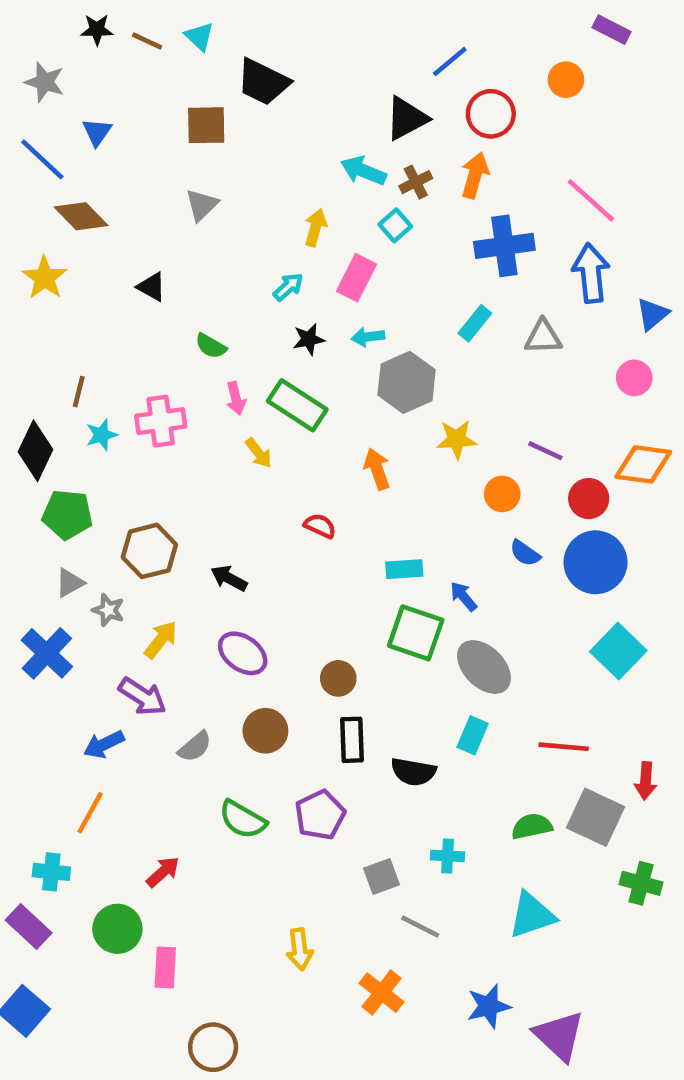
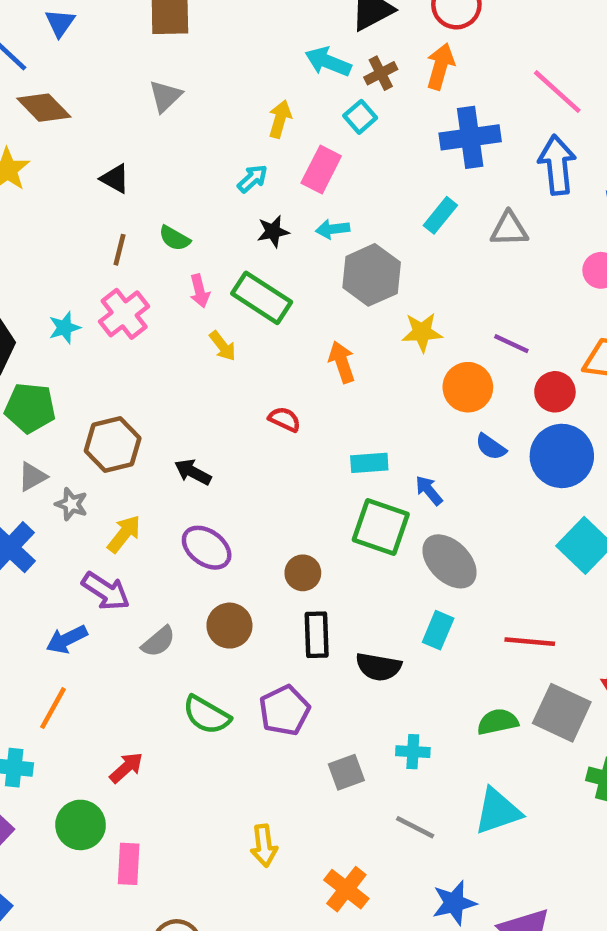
brown line: (79, 392) -> (119, 250), moved
pink cross: (161, 421) -> (124, 314), turned -30
orange circle: (502, 494) -> (468, 387), size x1.4
gray line: (420, 927) -> (415, 827), moved

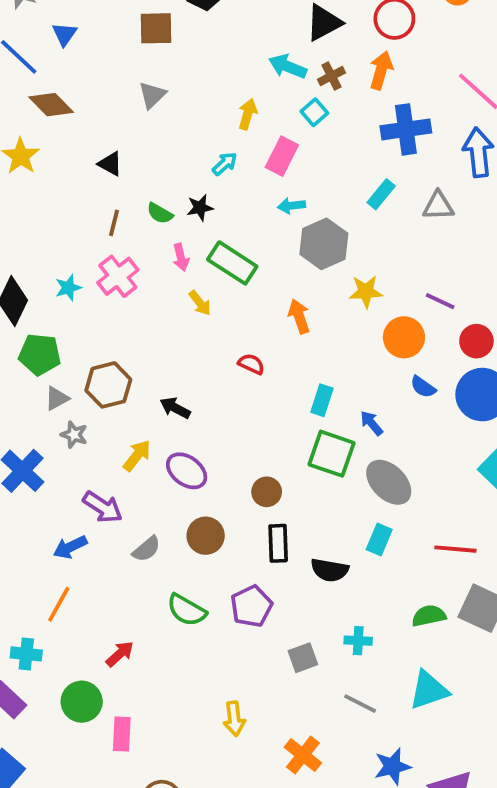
black star: (273, 231) -> (200, 208), moved
cyan rectangle: (369, 463) -> (322, 400), turned -68
gray triangle: (32, 477) -> (57, 398), moved
yellow arrow: (124, 534) -> (137, 456), moved

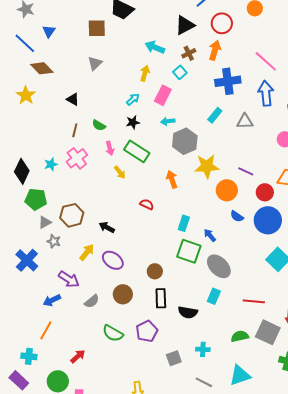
cyan arrow: (288, 66) -> (155, 47), moved
black star: (200, 208) -> (133, 122), moved
yellow star: (366, 292) -> (207, 166), size x1.4

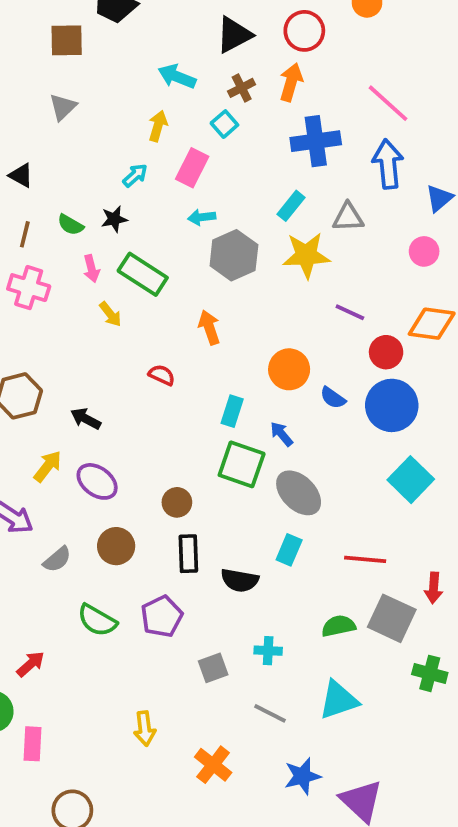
black star: (133, 122) -> (114, 219), moved
pink cross: (77, 158) -> (29, 288), turned -35
yellow star: (207, 166) -> (306, 255), moved
orange circle: (227, 190) -> (289, 369), moved

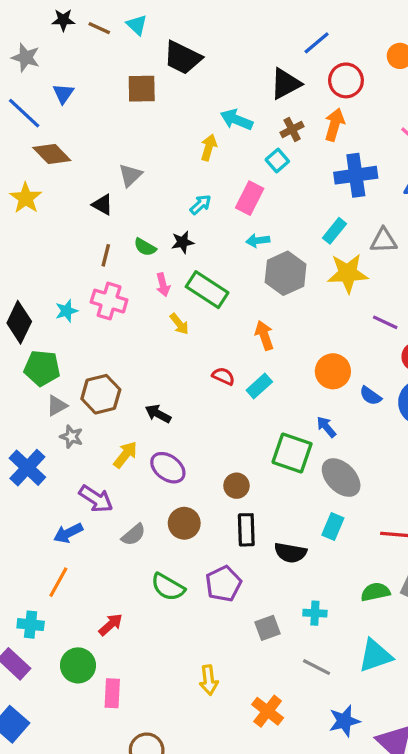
gray triangle: (63, 107) -> (130, 175), moved
yellow arrow: (158, 126) -> (209, 147), moved
cyan rectangle: (232, 411) -> (259, 386), moved, turned 30

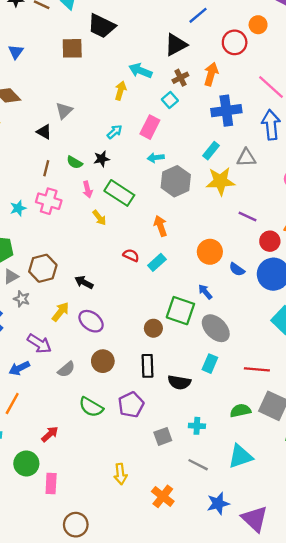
red circle: (346, 80) -> (235, 42), moved
brown circle: (236, 486) -> (153, 328), moved

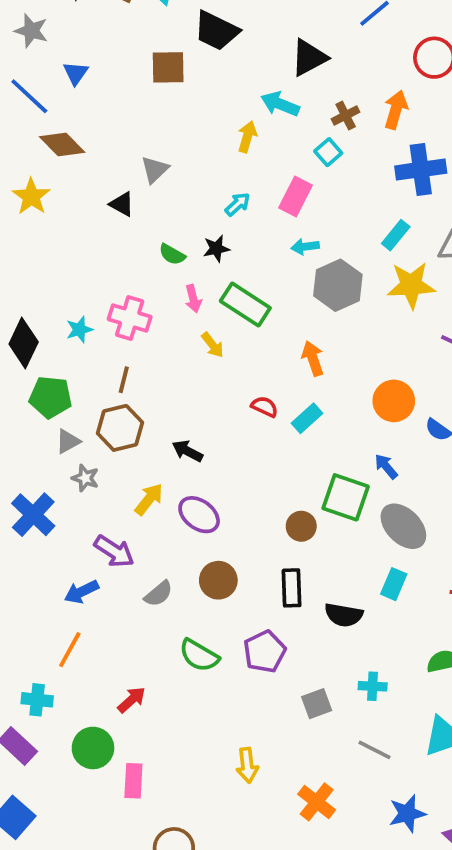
black triangle: (176, 45) -> (309, 58), moved
brown line: (46, 168) -> (124, 380), moved

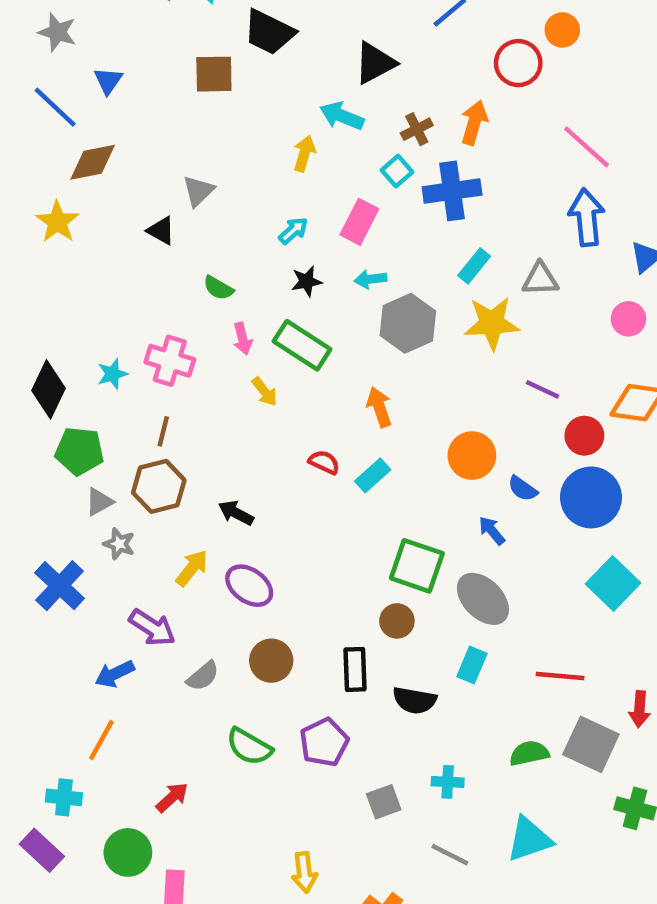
brown diamond: (62, 144) -> (93, 162), turned -57
blue cross: (421, 170) -> (452, 191), moved
black star: (216, 249) -> (307, 281), moved
blue arrow: (386, 466) -> (492, 531), moved
brown circle: (301, 526) -> (397, 621), moved

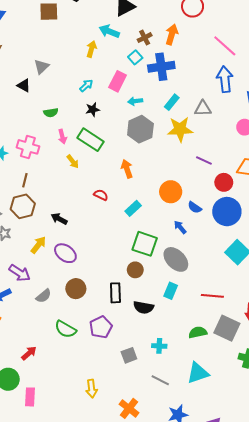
cyan arrow: (370, 279) -> (135, 101), moved
green semicircle: (218, 288) -> (51, 113), turned -40
cyan rectangle: (373, 475) -> (133, 208), moved

